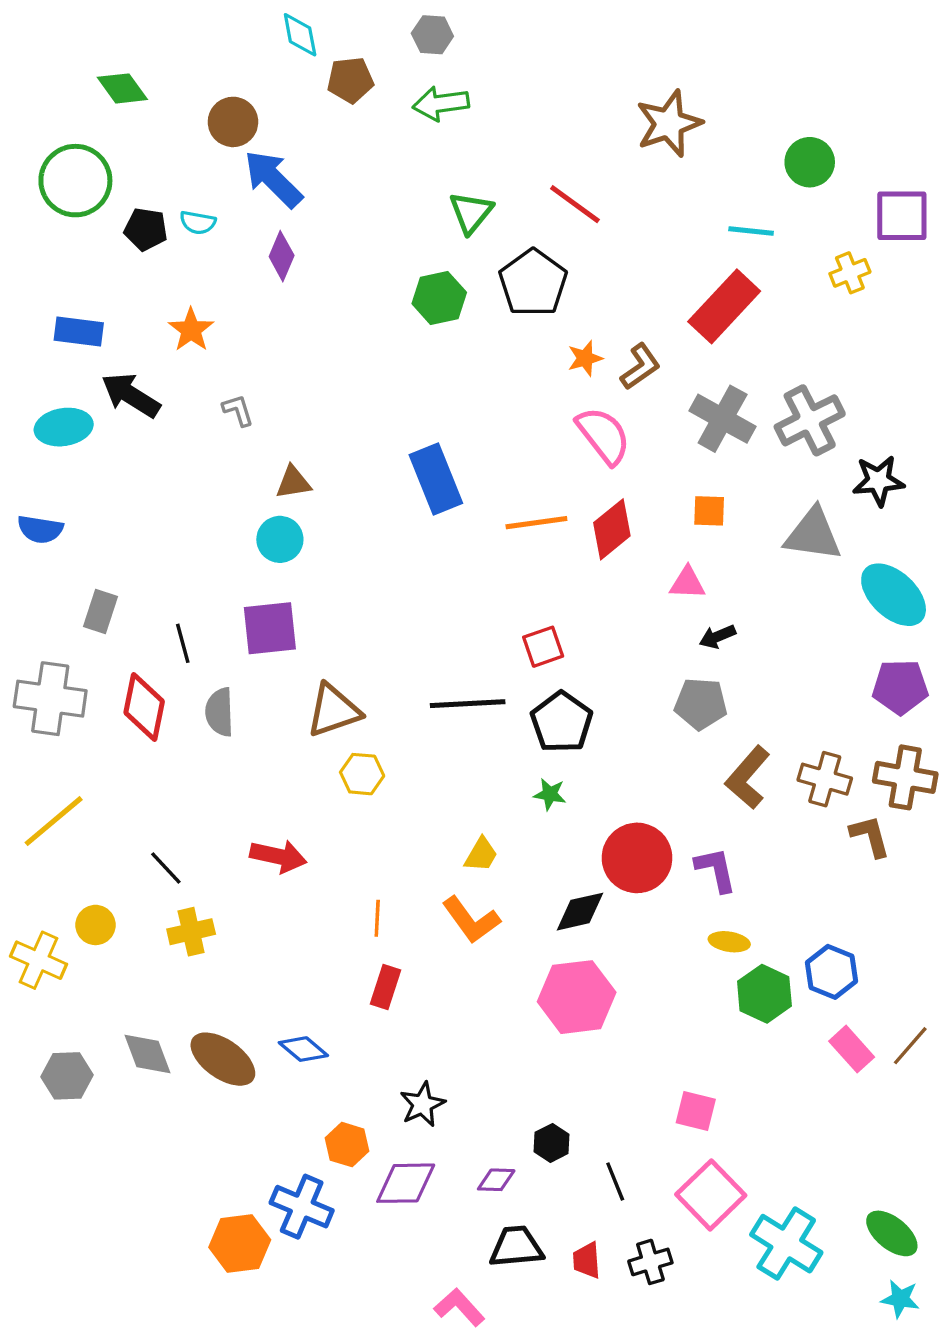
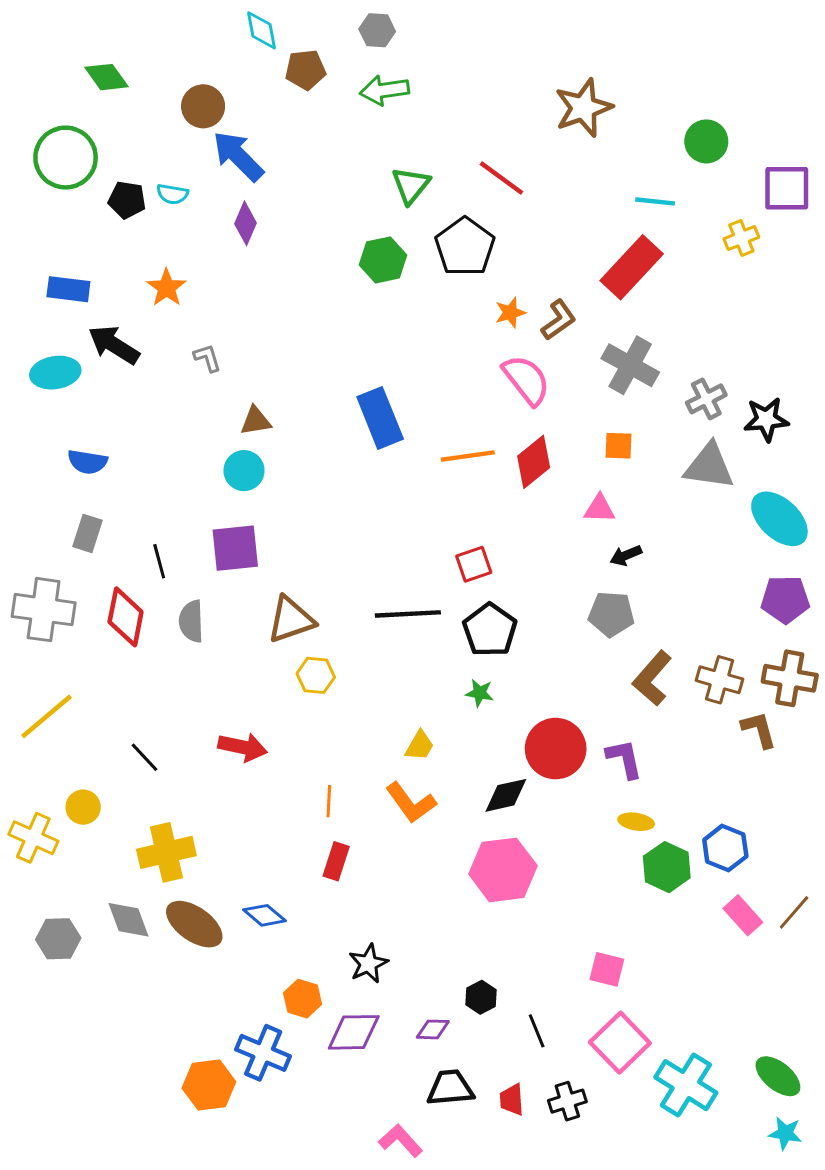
gray cross: (810, 420) -> (706, 399), moved, size x0.7
blue semicircle: (40, 529) -> (87, 462), moved
yellow cross: (191, 932) -> (166, 852), moved, size x1.4

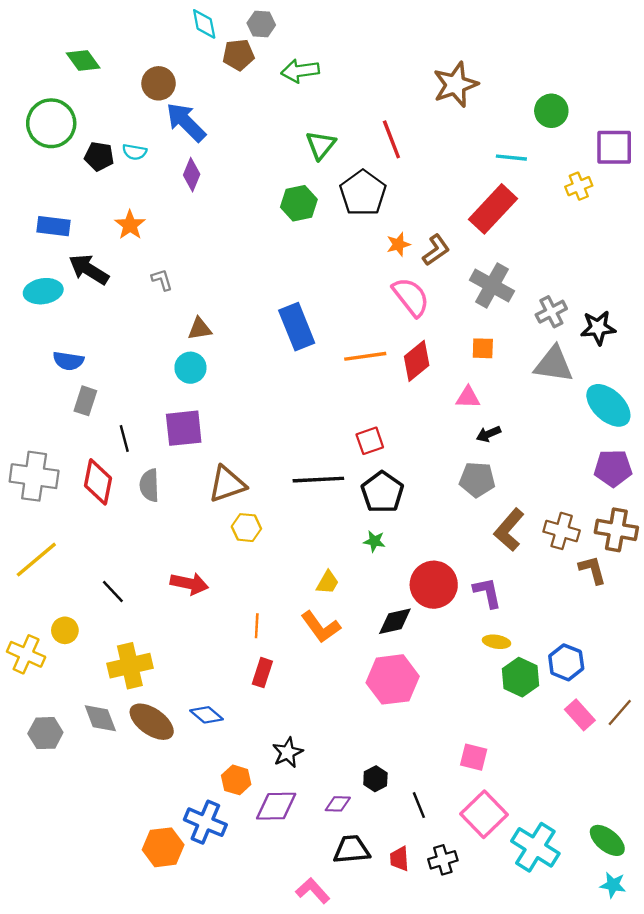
gray hexagon: (377, 30) -> (261, 24), moved
red line: (501, 178) -> (391, 139), turned 33
gray rectangle: (87, 533) -> (85, 401), moved

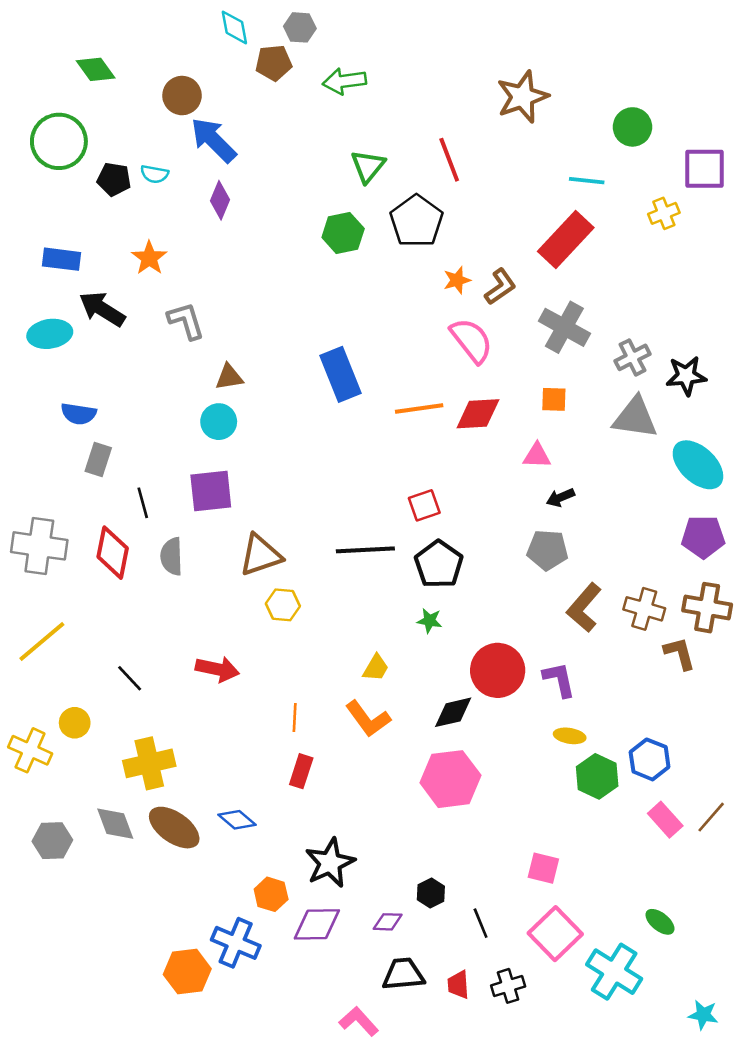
gray L-shape: (162, 280) -> (186, 321), size x1.5
red diamond: (417, 361) -> (478, 414), turned 36
black star: (288, 753) -> (330, 863), size x1.4
green ellipse: (607, 840) -> (660, 922), moved, size x0.7

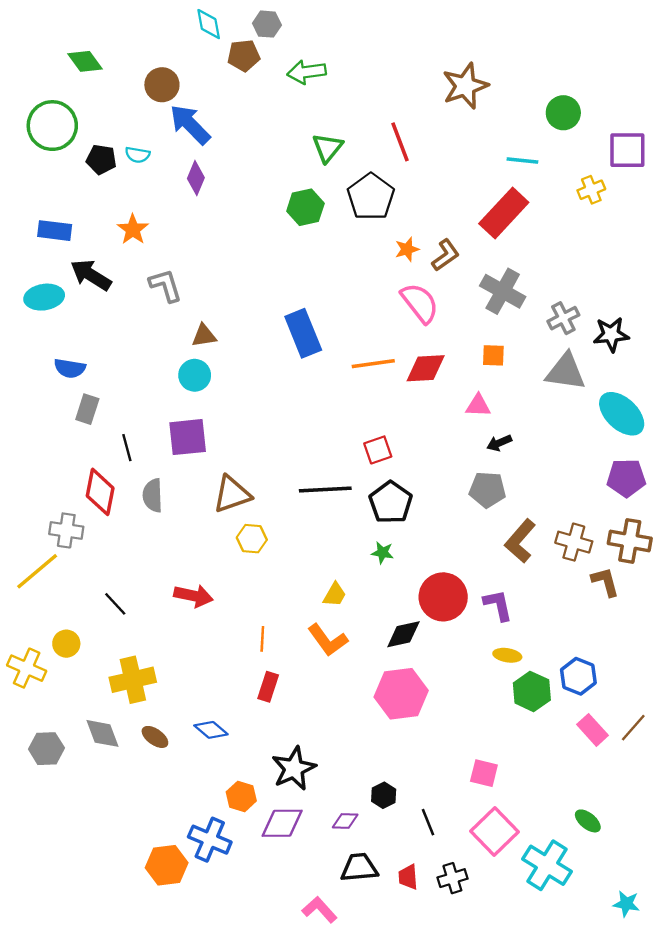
gray cross: (39, 546) -> (66, 530), moved, size x0.7
brown ellipse: (174, 828) -> (155, 737), size x0.6

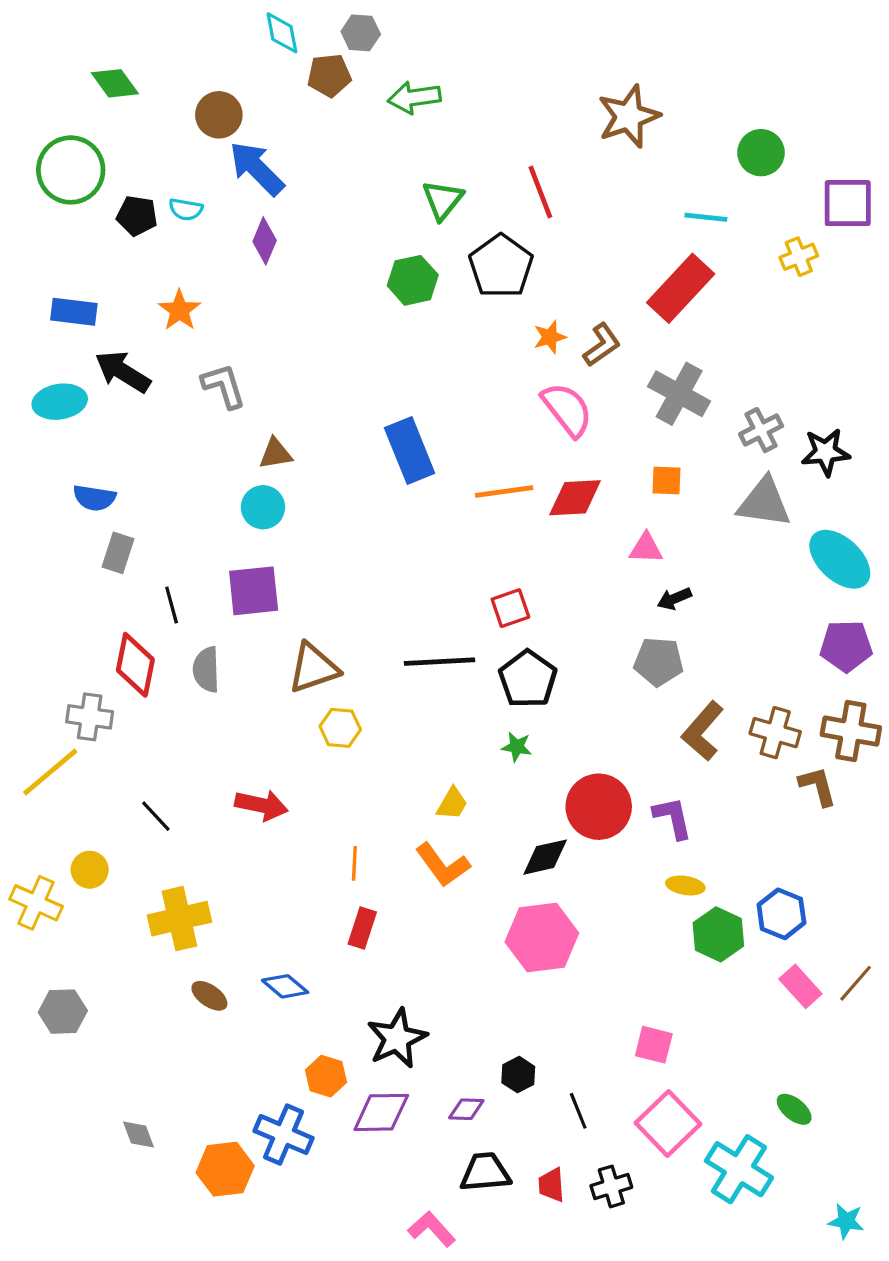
gray diamond: (102, 733) -> (138, 1134), moved, size x0.7

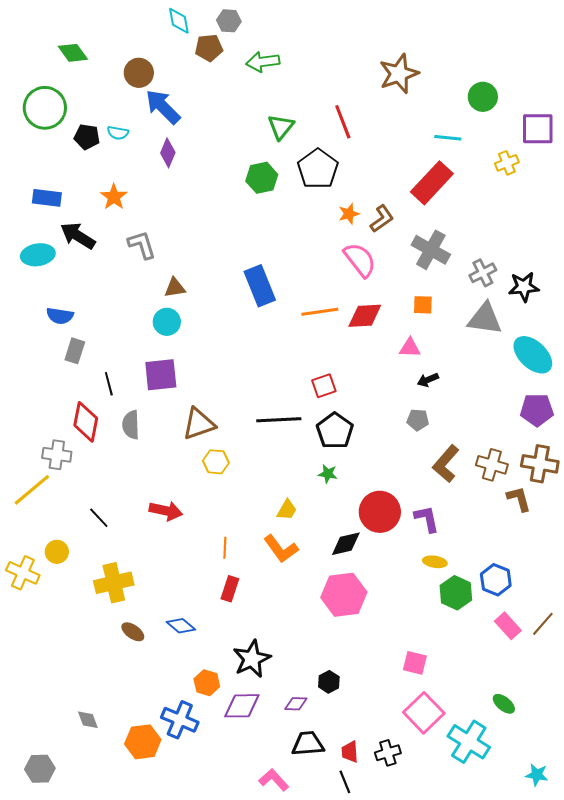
gray pentagon: (659, 662) -> (418, 420), size x0.7
gray hexagon: (63, 1012) -> (40, 769), moved
black line: (578, 1111) -> (345, 782), moved

